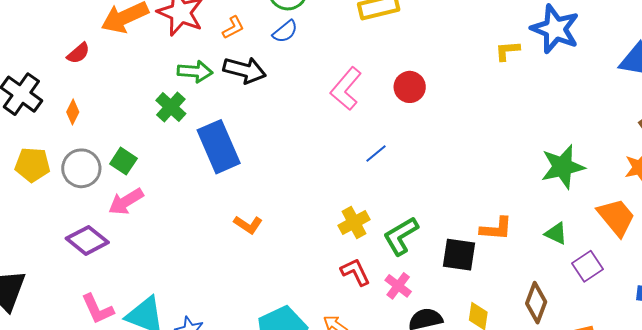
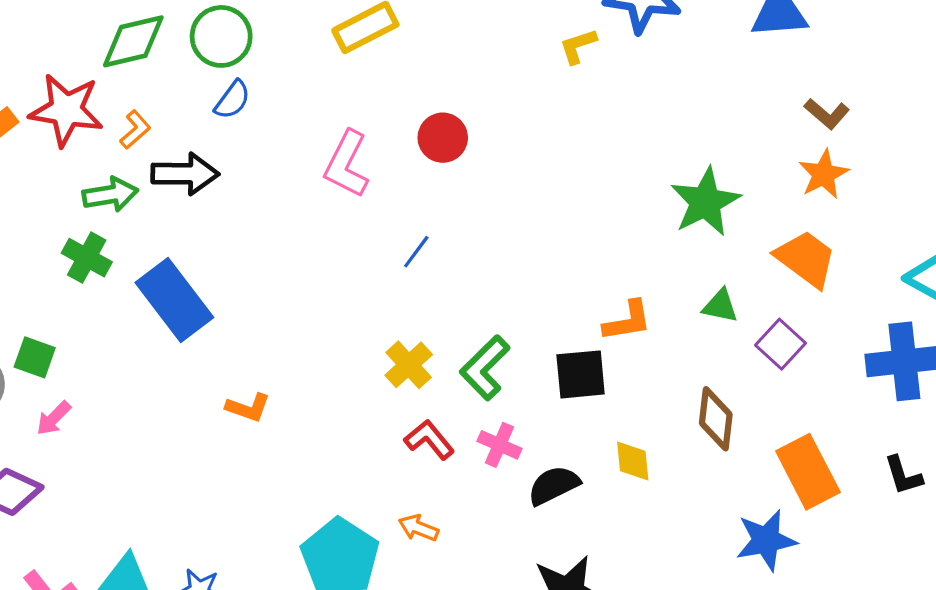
orange L-shape: (233, 28) -> (135, 130), moved
pink arrow: (126, 202) -> (54, 418), size x0.7

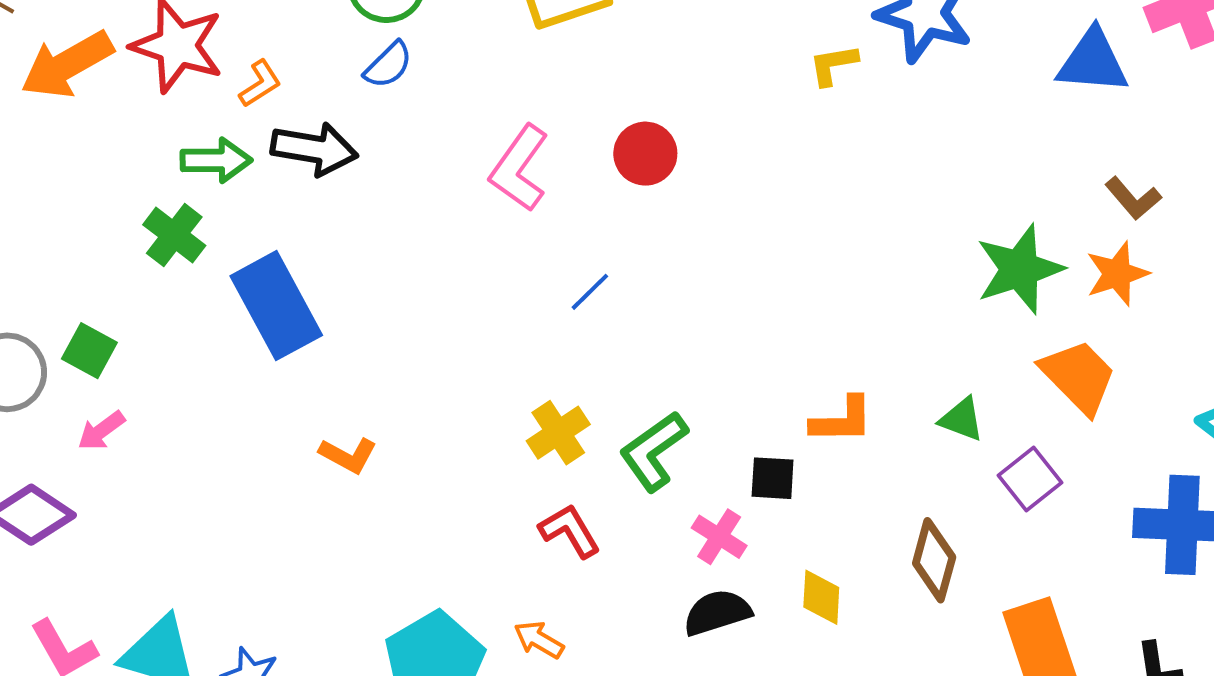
green star: (705, 202) -> (1019, 269), moved
black square: (581, 374) -> (773, 478), size x0.7
pink cross: (499, 445) -> (719, 537), moved

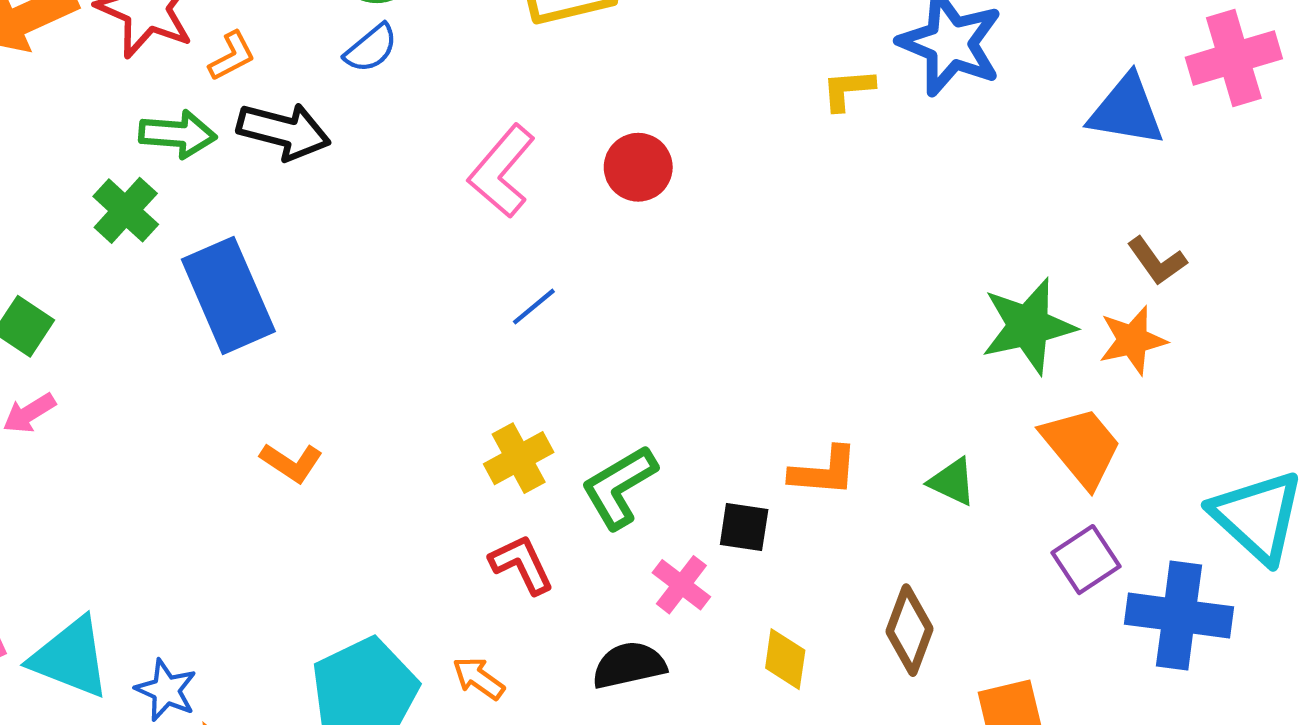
blue line: (590, 292) -> (534, 307), moved
purple square: (1030, 479) -> (1086, 560), moved
black semicircle: (717, 612) -> (629, 665), moved

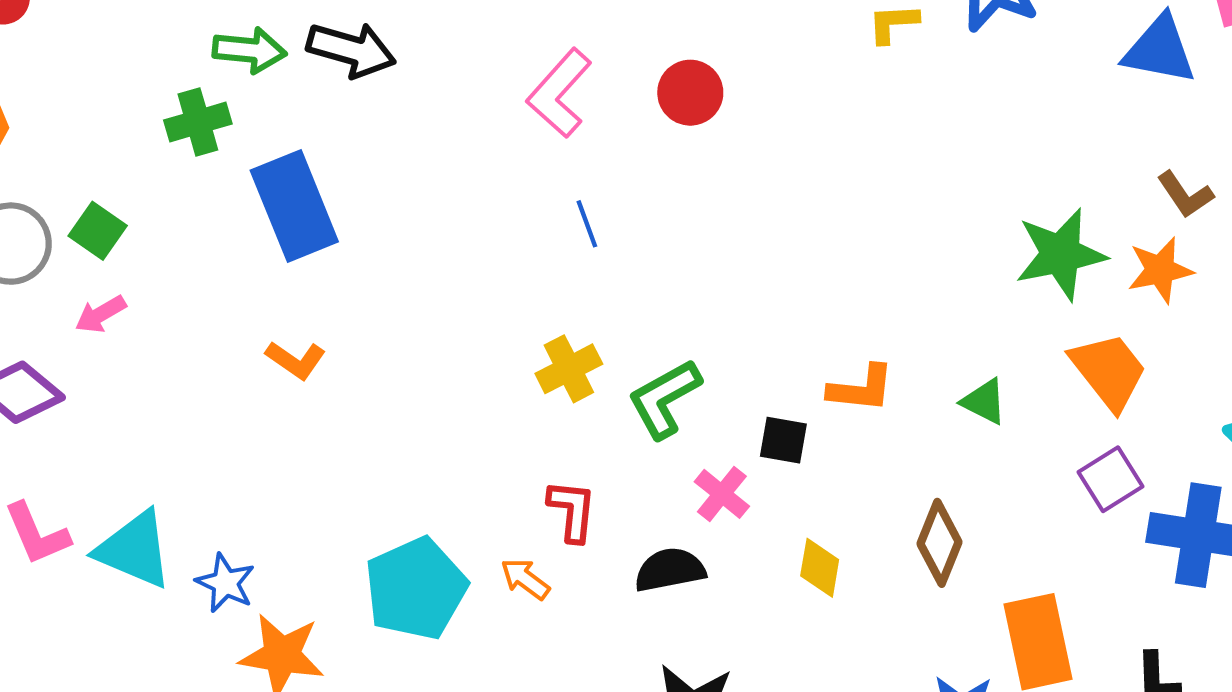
green cross: (126, 210) -> (198, 122), turned 30
blue line: (534, 307) -> (587, 224), turned -72
orange L-shape: (291, 463) -> (296, 360), moved
red L-shape: (522, 564) -> (572, 511), moved, turned 30

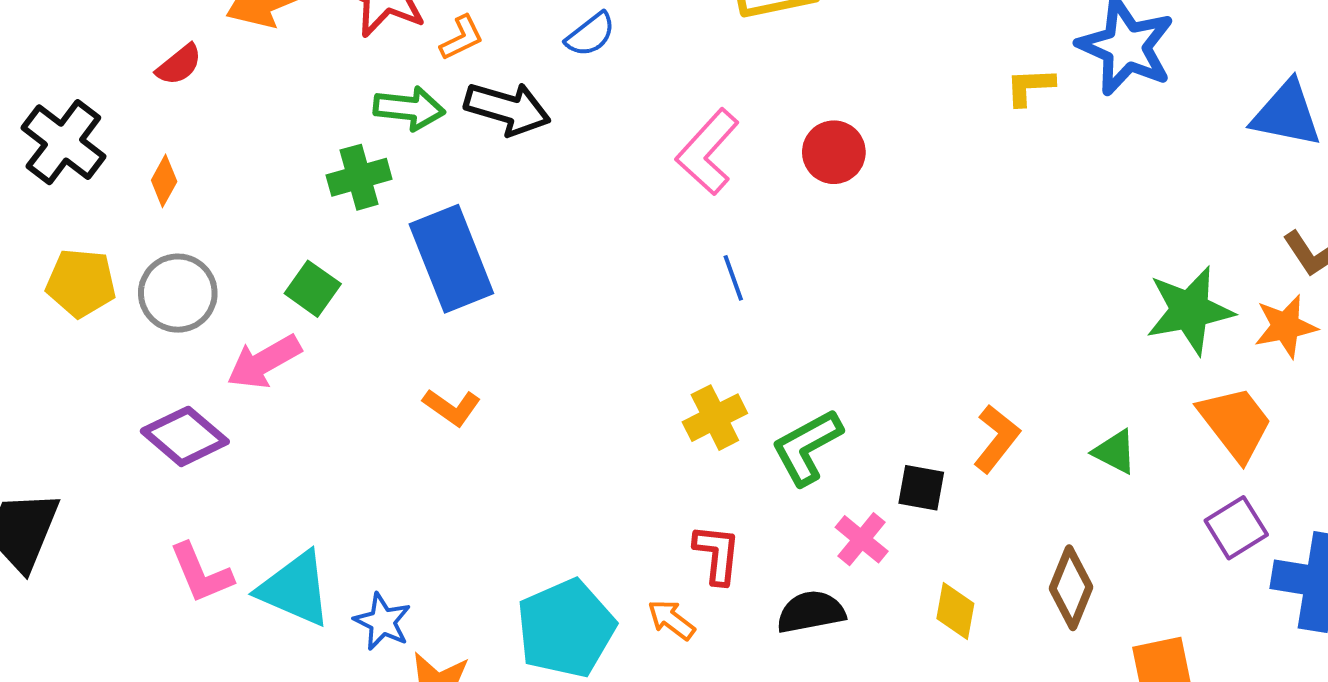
green square: (98, 231) -> (313, 289), moved
pink arrow: (101, 314) -> (264, 362), size x1.5
orange L-shape: (861, 389) -> (997, 439), turned -58

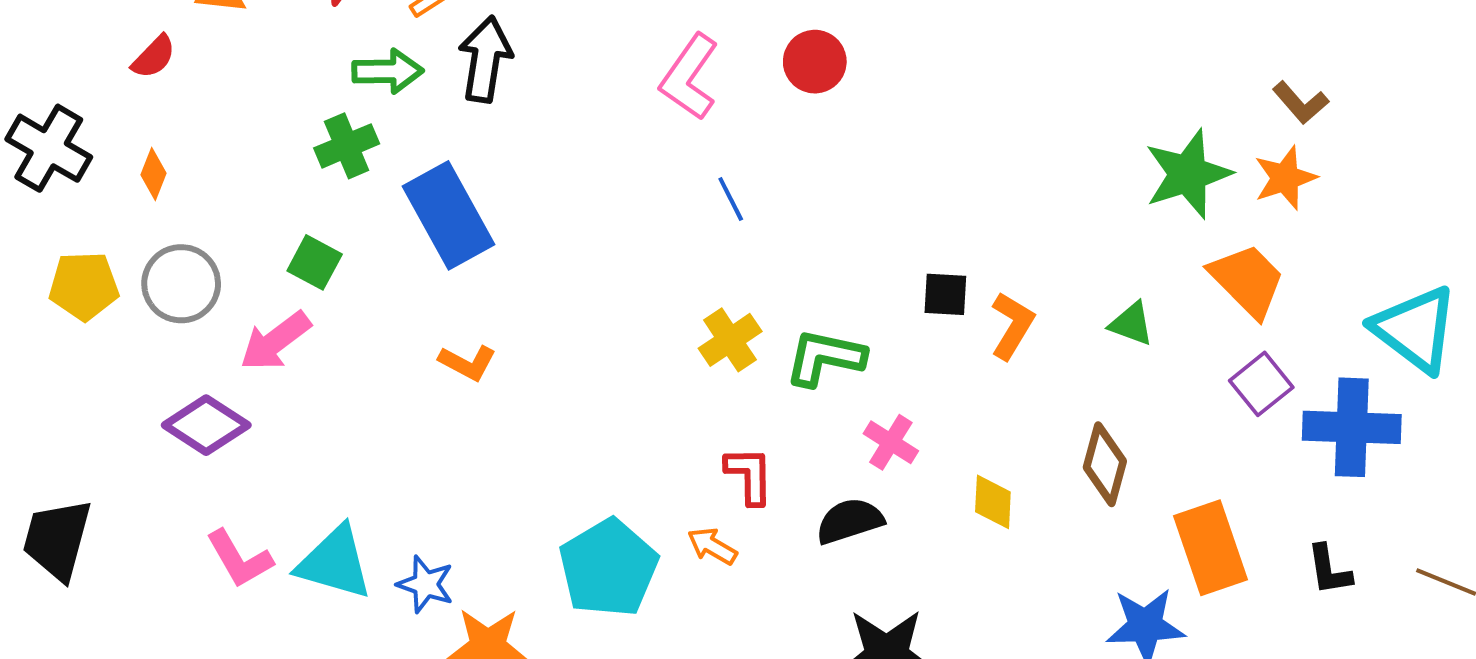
black arrow: (507, 109) -> (485, 59), turned -90
green L-shape: (807, 447) -> (825, 358), turned 48
black square: (921, 488) -> (945, 294), moved

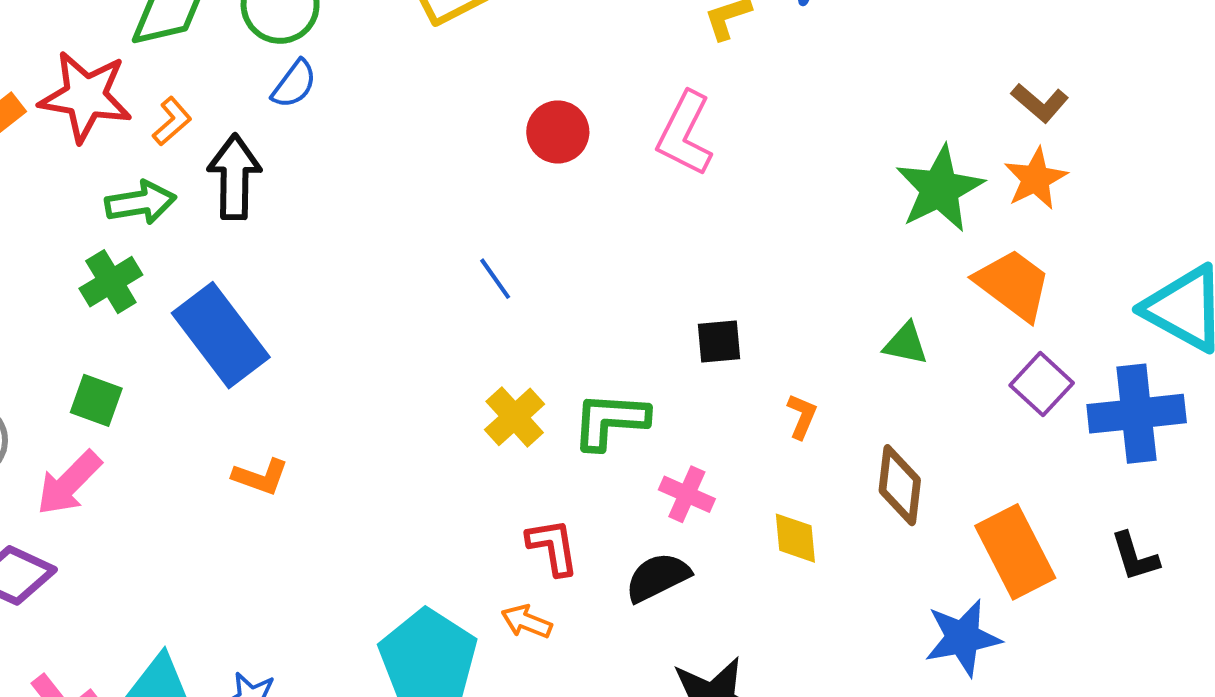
pink L-shape: (689, 77) -> (685, 134), moved
orange L-shape: (1012, 325) -> (802, 416), moved, size x0.7

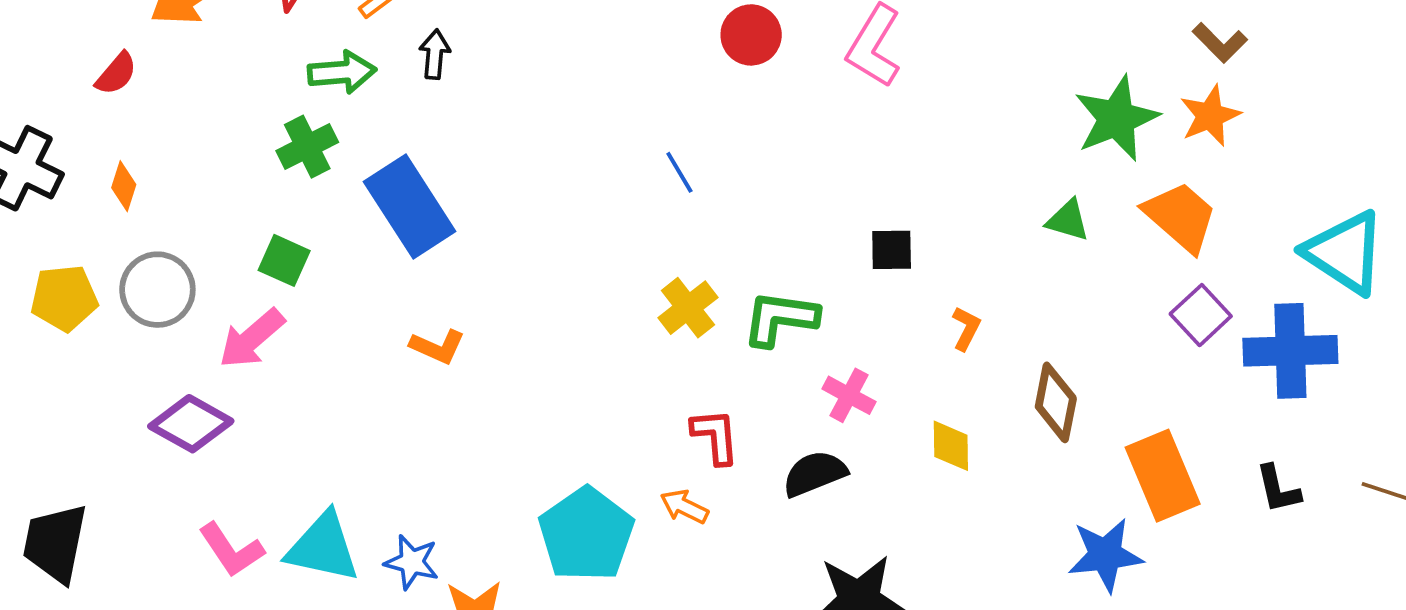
black arrow: (234, 177) -> (435, 54), size x0.6
green triangle: (906, 344) -> (1068, 220), moved

